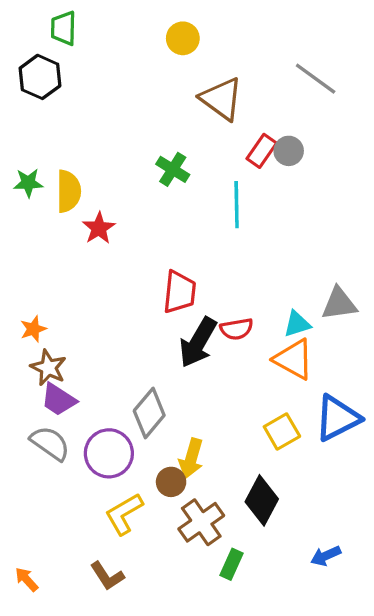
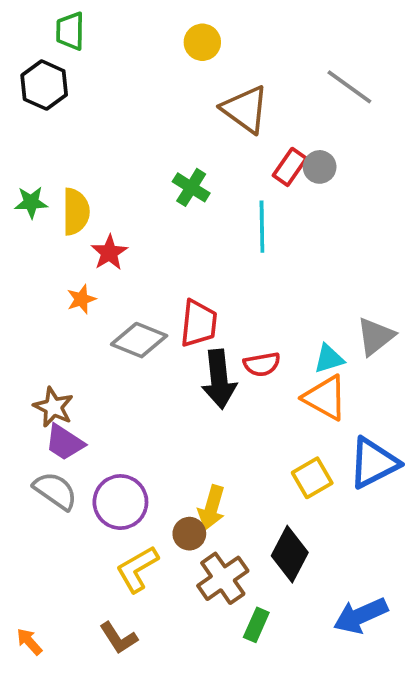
gray triangle: (339, 304) -> (375, 336), turned -30
orange star: (33, 329) -> (81, 299), moved
black arrow: (198, 342) -> (219, 379), turned -36
gray diamond: (149, 413) -> (139, 340), moved, turned 72
blue arrow: (326, 556) -> (361, 616), size x1.6

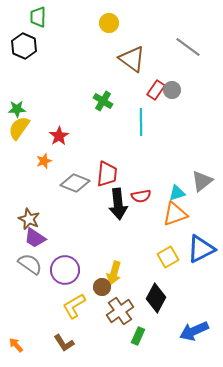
yellow semicircle: (76, 212) -> (19, 128), moved, turned -145
orange triangle: (325, 398) -> (175, 214), turned -48

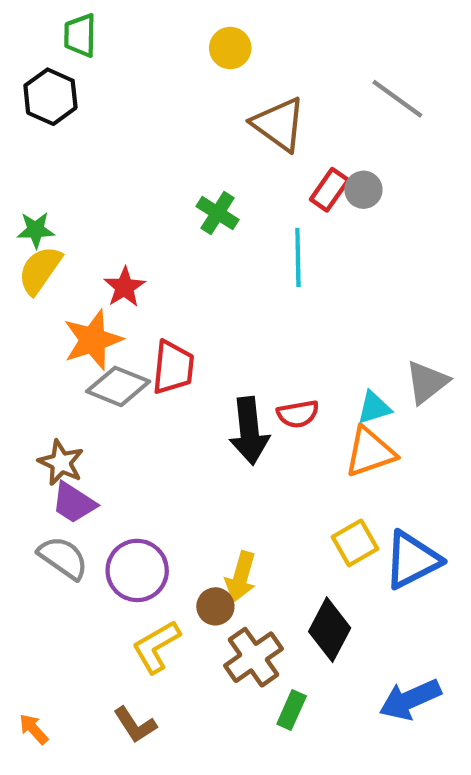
orange star: (44, 161) -> (93, 340), size x1.8
red trapezoid: (107, 174) -> (173, 367), moved
gray diamond: (75, 183) -> (118, 386), moved
blue triangle: (201, 249) -> (412, 560), moved

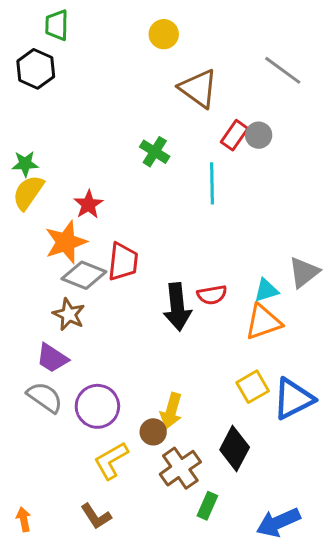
brown star: (61, 463) -> (69, 314), moved
blue arrow: (410, 699) -> (278, 522), moved
orange arrow: (34, 729) -> (24, 519), turned 30

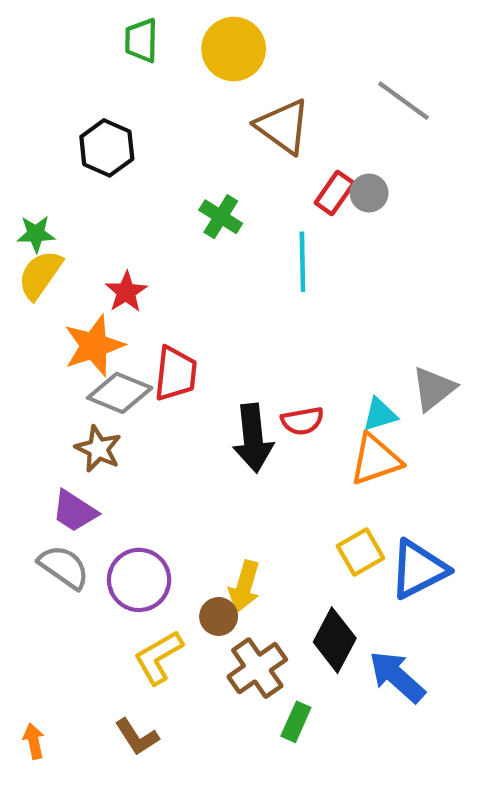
green trapezoid: (57, 25) -> (141, 40), moved
yellow circle: (164, 34) -> (234, 49), size x1.5
black hexagon: (36, 69) -> (107, 148), moved
blue arrow: (278, 522) -> (397, 677), moved, turned 66

